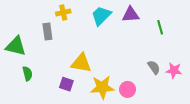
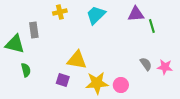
purple triangle: (131, 15) -> (136, 14), moved
gray rectangle: (47, 31) -> (34, 30), moved

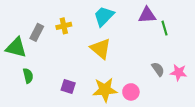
yellow cross: (60, 12) -> (64, 26), moved
gray rectangle: (34, 30) -> (37, 32), turned 35
yellow triangle: (77, 60) -> (101, 49), moved, turned 30

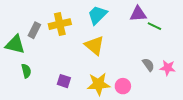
yellow cross: (64, 26) -> (60, 24), size x1.5
green line: (164, 28) -> (154, 26), turned -48

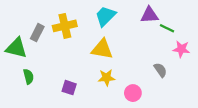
yellow triangle: (94, 45) -> (102, 49), turned -30
pink star: (168, 68) -> (181, 49), moved
yellow star: (98, 84) -> (107, 78), moved, size x0.7

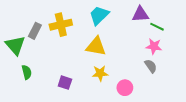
green triangle: (16, 48) -> (15, 45), turned 35
pink star: (181, 49) -> (154, 46), moved

